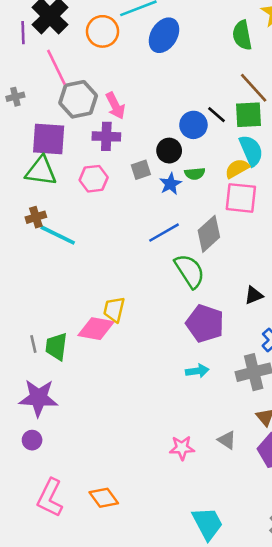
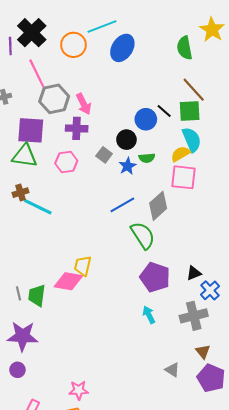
gray square: (141, 170) -> (104, 155), turned -35
black triangle: (254, 295) -> (194, 273), moved
cyan arrow: (197, 371) -> (149, 315), turned -108
pink star: (182, 448) -> (79, 390), moved

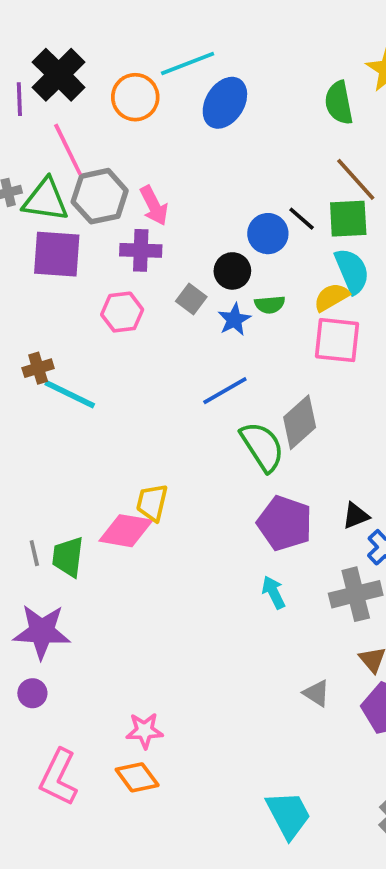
green triangle: (25, 156) -> (46, 200), moved
gray diamond: (158, 206) -> (300, 422), moved

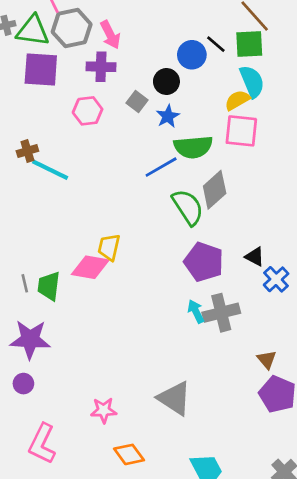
green semicircle: (270, 305) -> (193, 147), moved, size x1.8
black triangle: (356, 516) -> (255, 257), turned 50
gray cross: (356, 594) -> (221, 313), moved
gray triangle: (316, 693) -> (174, 398), moved, size x1.8
orange diamond: (137, 777) -> (129, 454), moved

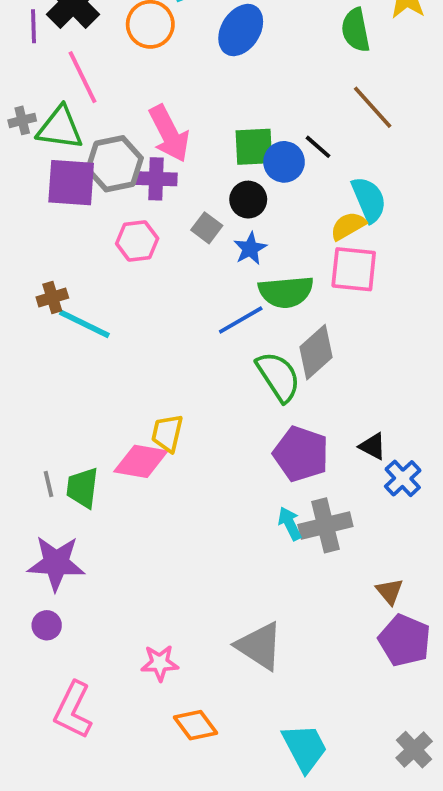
gray hexagon: (72, 28) -> (114, 164), moved
pink arrow: (110, 35) -> (169, 134), size x1.4
green square: (249, 44) -> (254, 147), moved

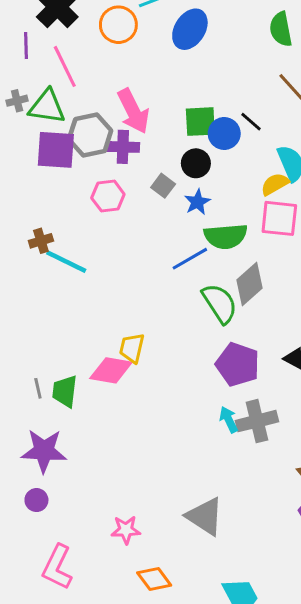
purple line: (33, 26) -> (26, 46), moved

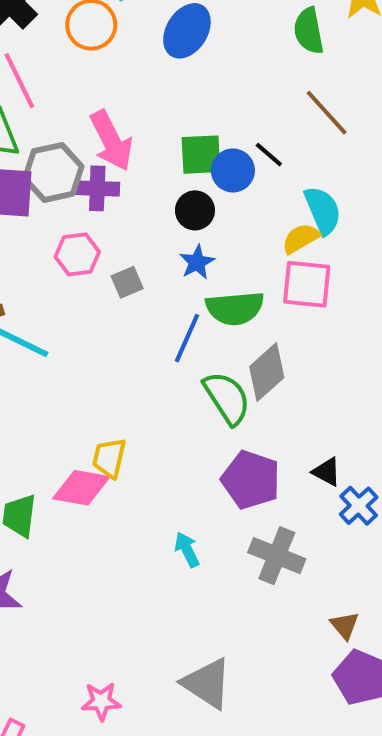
gray square: (163, 186) -> (127, 282), moved, turned 30
blue line: (190, 259) -> (187, 338), turned -36
cyan arrow: (229, 420) -> (187, 550), moved
gray cross: (257, 421) -> (277, 556), turned 36

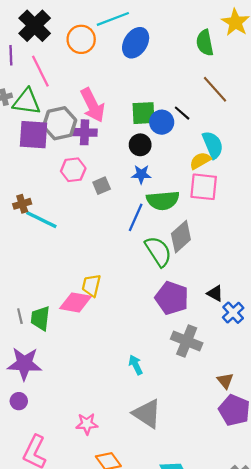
blue star: (197, 262) -> (141, 174), turned 30
cyan arrow: (187, 550) -> (136, 365), moved

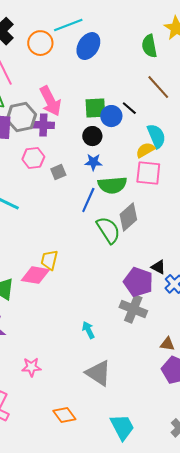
purple pentagon: (172, 298) -> (138, 282), moved
brown triangle: (225, 381) -> (167, 344), turned -42
pink star: (87, 424) -> (31, 367), moved

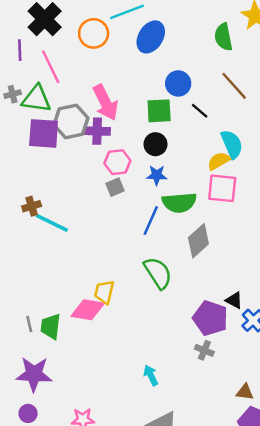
blue circle: (111, 116) -> (178, 83), moved
pink hexagon: (33, 158) -> (117, 162), moved
green semicircle: (108, 230) -> (158, 273), moved
gray cross: (133, 309) -> (204, 350), size x0.6

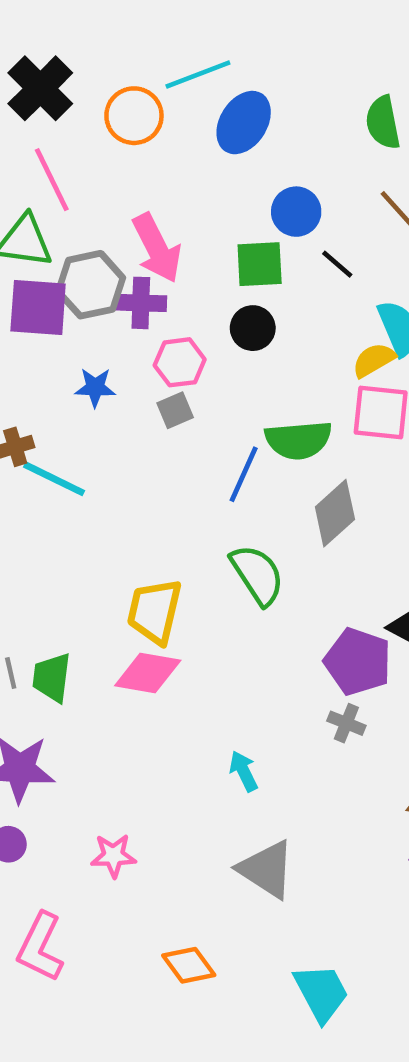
blue star: (157, 175) -> (95, 387), moved
yellow trapezoid: (104, 292) -> (155, 611), size x1.4
pink diamond: (88, 310) -> (148, 673), moved

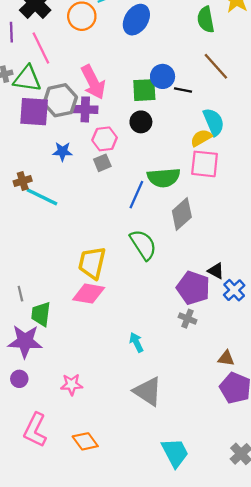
blue circle: (296, 212) -> (163, 76), moved
black line: (337, 264) -> (183, 90), turned -30
green trapezoid: (52, 678) -> (41, 314), moved
orange diamond: (189, 965) -> (85, 441), moved

